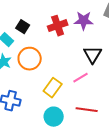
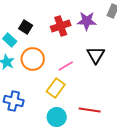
pink line: (81, 78) -> (66, 66), moved

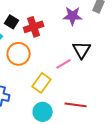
red cross: (61, 26) -> (34, 27), moved
pink line: (66, 66) -> (64, 64), moved

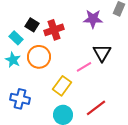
red line: (76, 105) -> (96, 108), turned -45

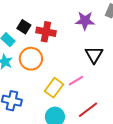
red cross: (54, 30) -> (46, 32), turned 30
pink line: (84, 67) -> (76, 81), moved

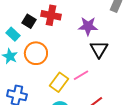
purple star: (85, 21) -> (88, 26), moved
red cross: (46, 32) -> (51, 15), moved

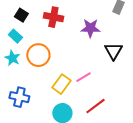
black square: (29, 21) -> (21, 15), moved
black triangle: (99, 49) -> (113, 51), moved

